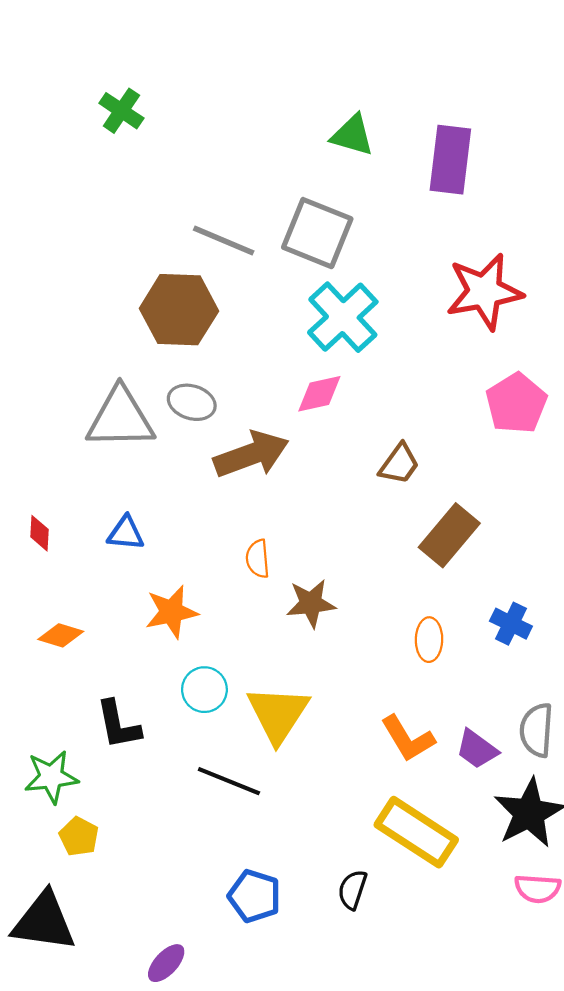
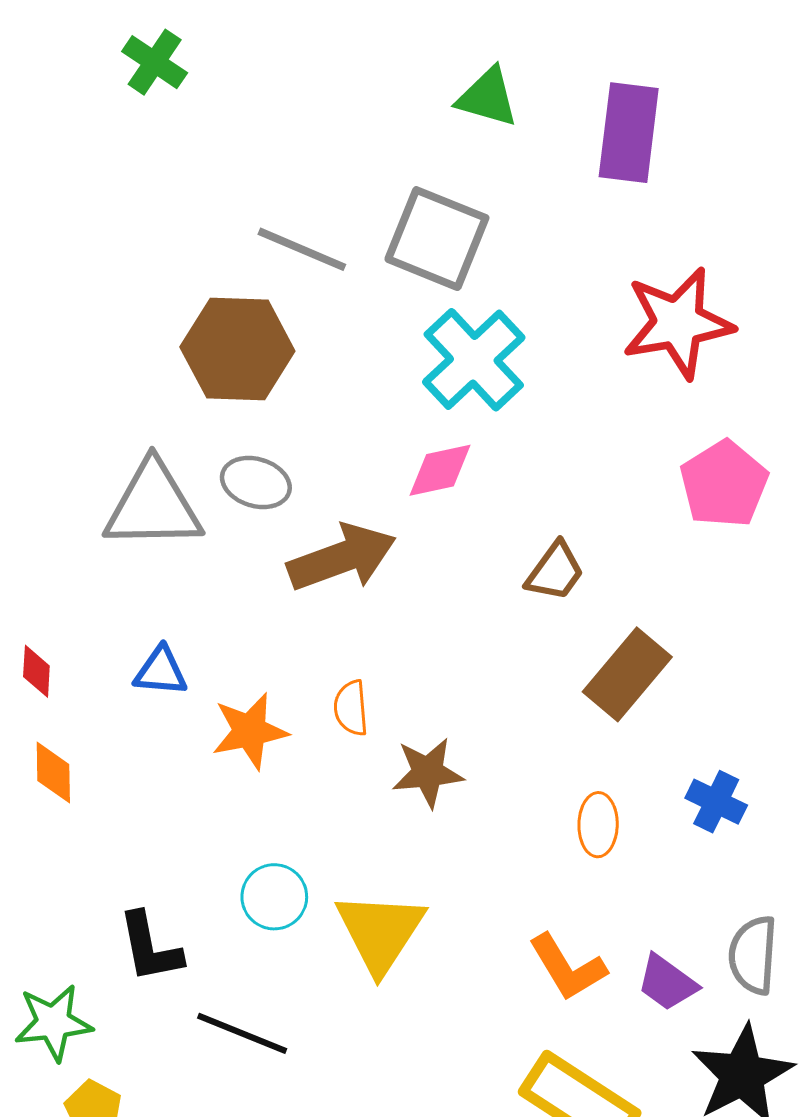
orange star: (171, 612) -> (250, 731), moved
orange diamond: (61, 635) -> (53, 773), moved, turned 72
black line: (229, 781) -> (242, 1033), moved

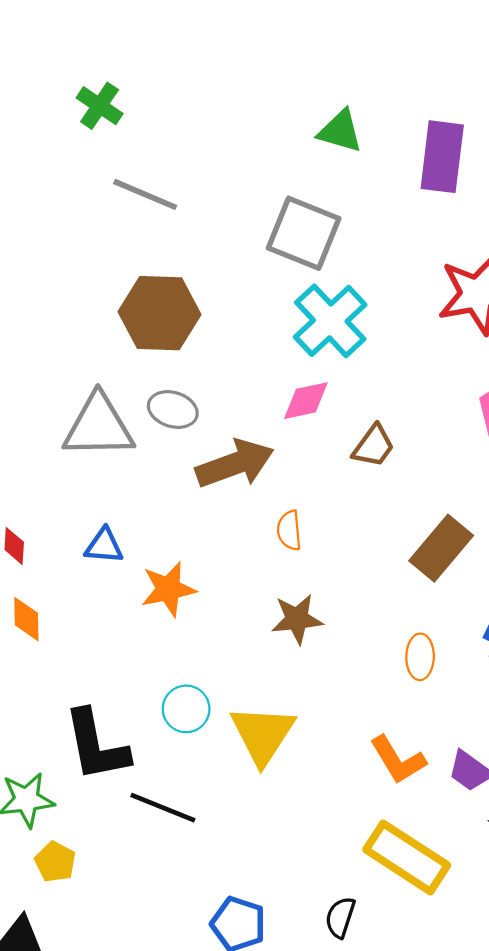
gray line: (302, 249) -> (145, 194), moved
brown trapezoid: (555, 571) -> (373, 446), moved
orange semicircle: (351, 708) -> (289, 530), moved
black L-shape: (150, 947) -> (96, 745), size x1.4

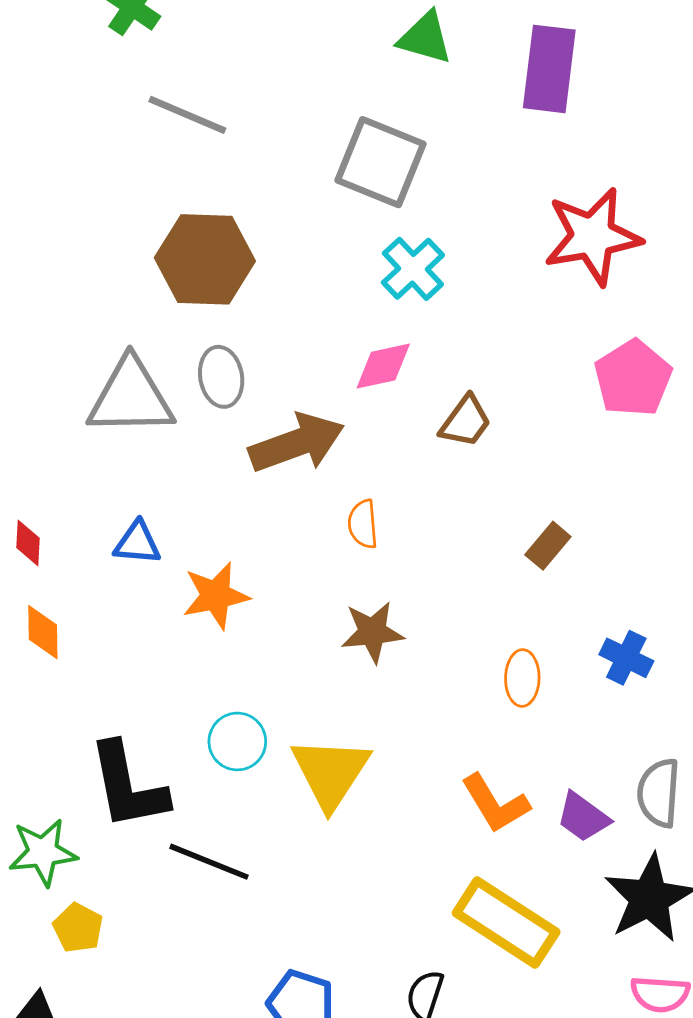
cyan cross: (330, 321) -> (413, 269), size x0.7
gray ellipse: (173, 410) -> (221, 377), turned 63
brown rectangle: (441, 548) -> (548, 546), size x0.6

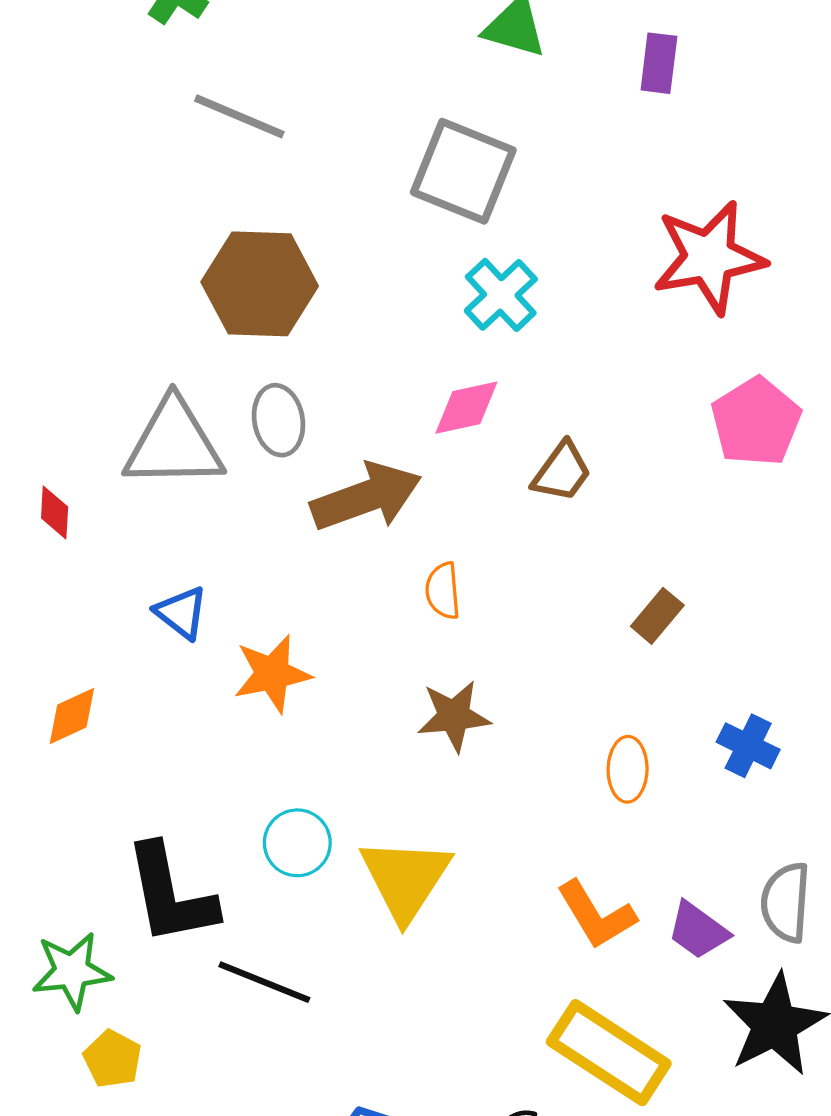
purple rectangle: (549, 69) -> (659, 63), size x0.6
red diamond: (28, 543) -> (55, 513), moved
blue triangle: (137, 543) -> (181, 613), turned 33
orange diamond: (43, 632) -> (72, 716), turned 66

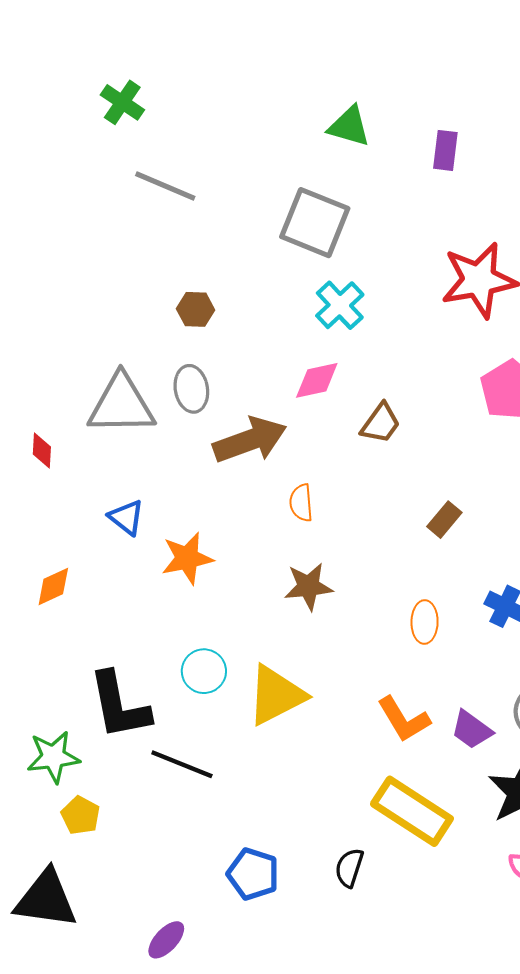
brown hexagon: (260, 284) -> (196, 309), moved, size x0.5
yellow triangle: (405, 879) -> (276, 695), turned 30

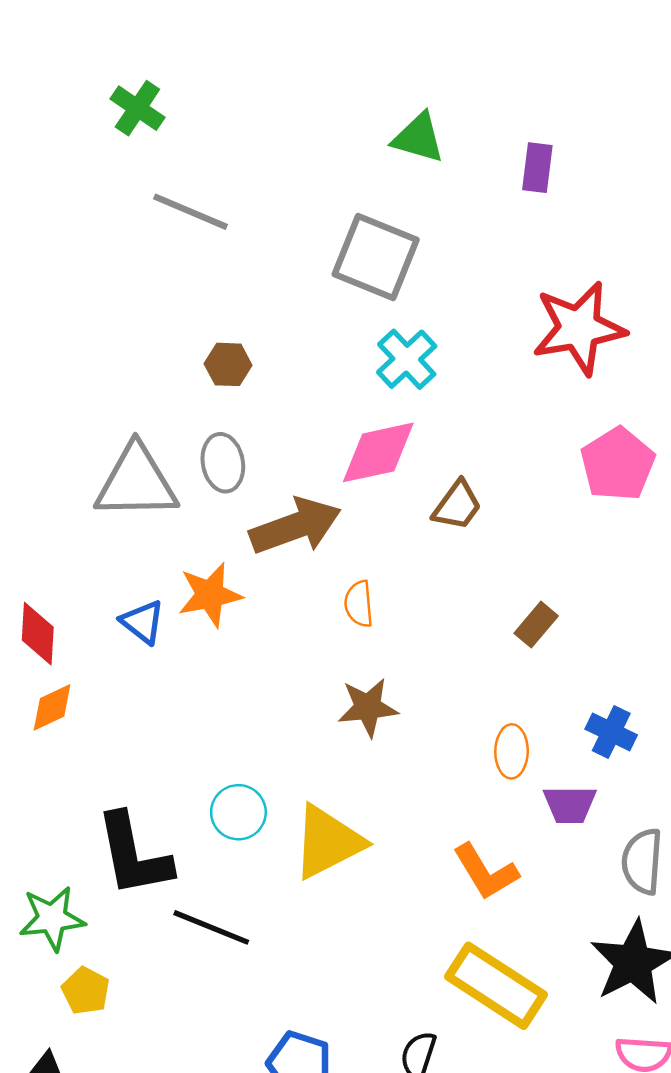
pink diamond: (317, 380) -> (378, 452), size x1.4
red diamond: (42, 451) -> (38, 634), moved, size x1.4
orange star: (187, 558) -> (210, 595), moved
purple trapezoid: (472, 730) -> (570, 804), moved, turned -36

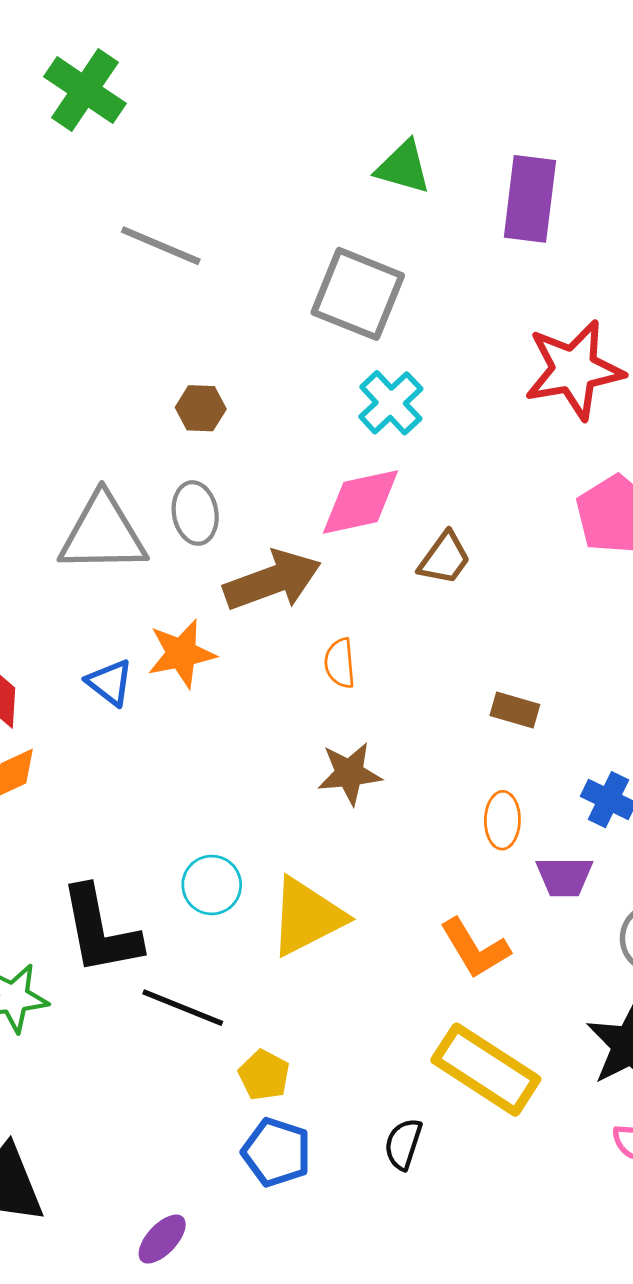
green cross: (137, 108) -> (85, 90), moved, size x1.4
purple rectangle: (537, 168) -> (530, 199), size x1.6
brown rectangle: (536, 625) -> (515, 710), moved, turned 66
yellow pentagon: (86, 991) -> (264, 1075), moved

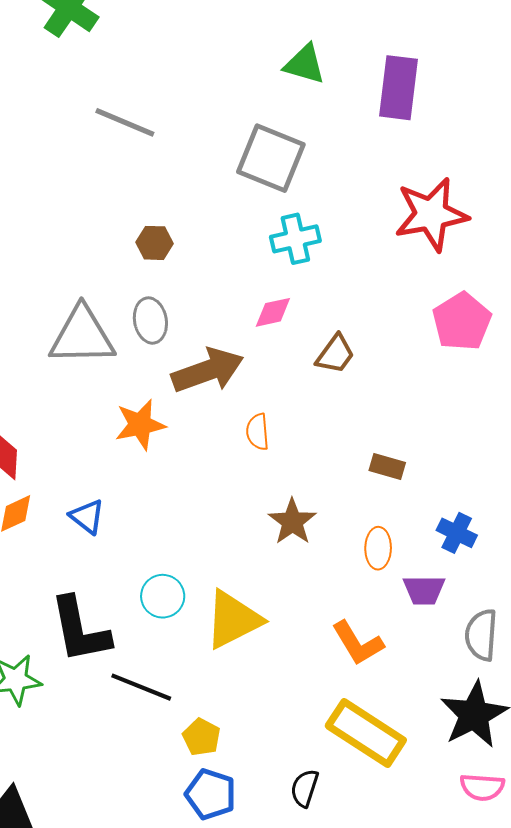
cyan cross: (391, 403) -> (295, 239), turned 30
pink diamond: (361, 502) -> (273, 312), size x0.6
blue triangle: (110, 682) -> (87, 517), moved
brown star: (349, 773) -> (292, 522), moved, turned -30

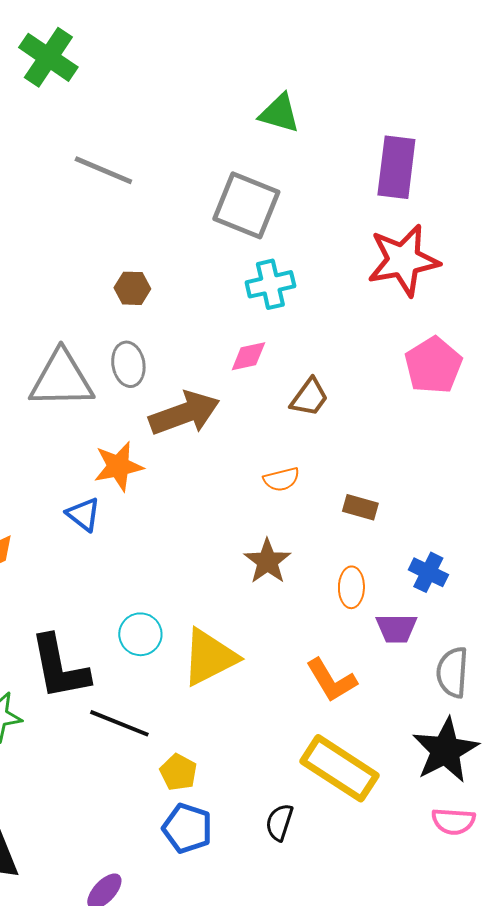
purple rectangle: (399, 88) -> (396, 167), moved
orange semicircle: (258, 432) -> (281, 479), moved, turned -99
blue triangle: (87, 517) -> (83, 514), moved

